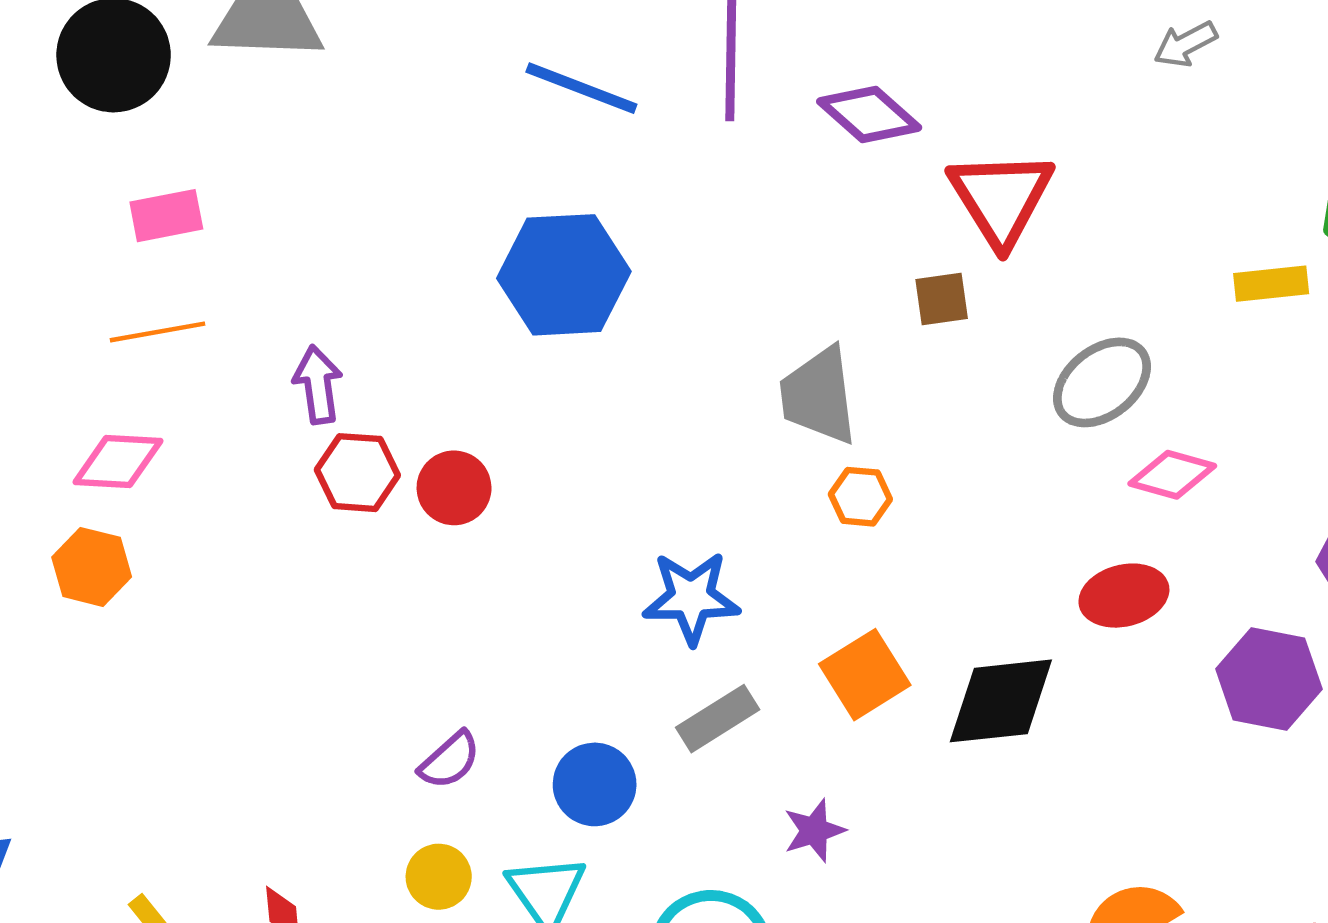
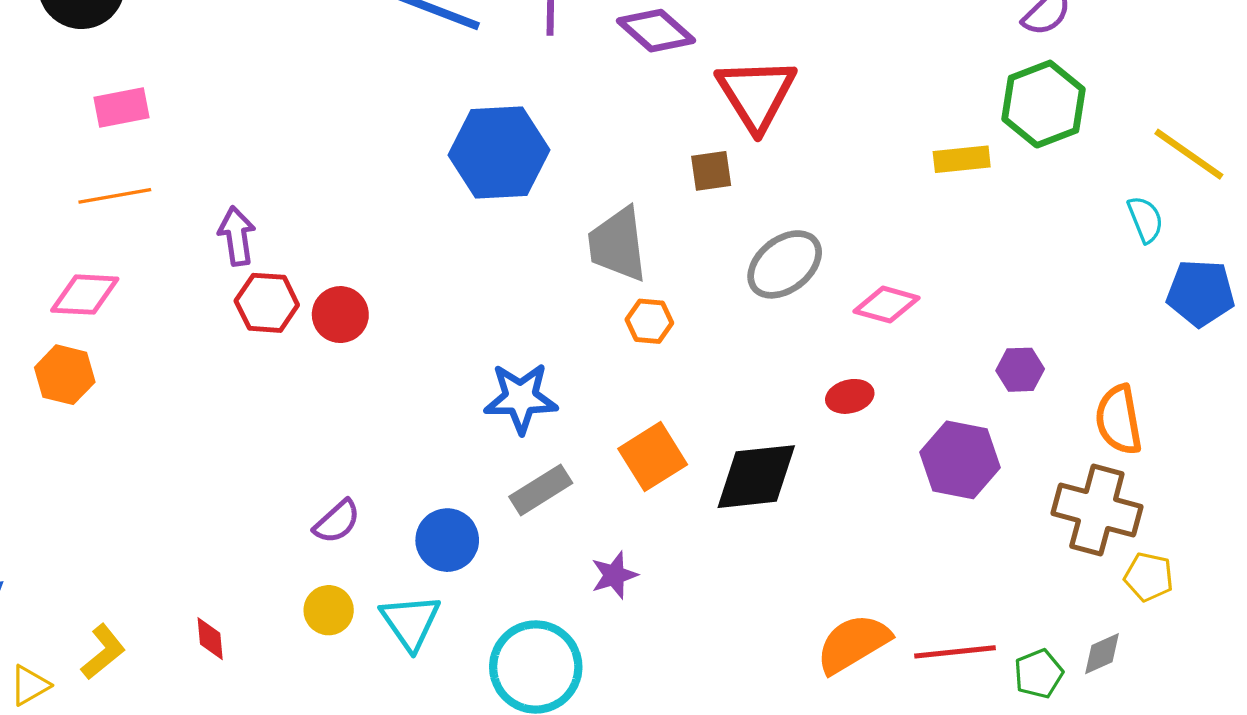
blue hexagon: (564, 275) -> (499, 153), moved
gray ellipse: (1102, 382) -> (785, 264), moved
red ellipse: (1124, 596) -> (850, 396), size x0.7

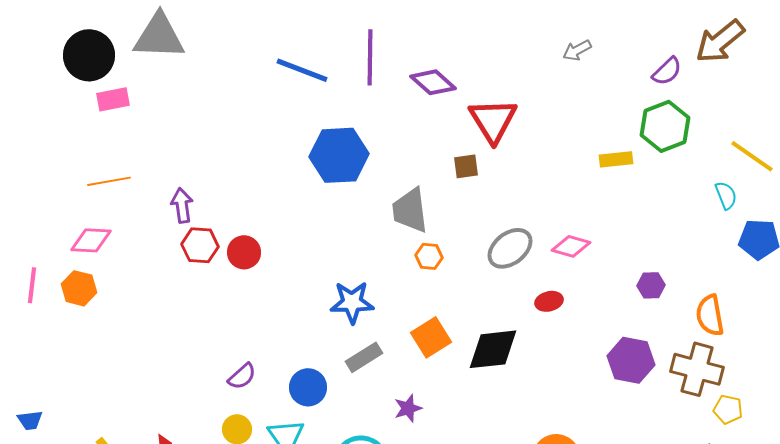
pink rectangle: (122, 107) -> (113, 99), moved
gray ellipse: (785, 264) -> (510, 248), moved
purple hexagon: (960, 460) -> (631, 360), moved

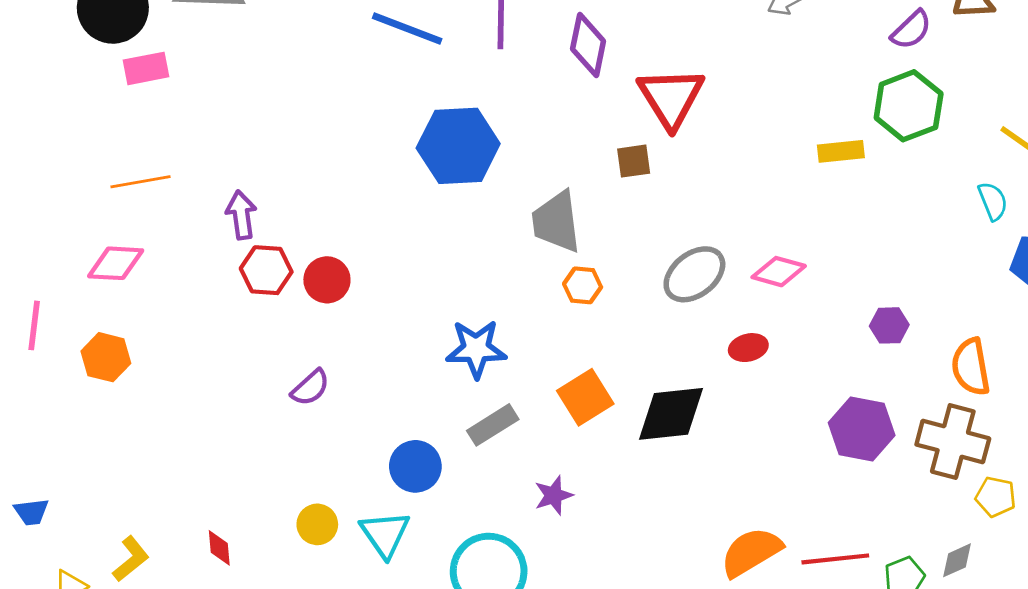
purple diamond: (433, 82) -> (588, 45), turned 60
orange hexagon: (79, 288) -> (106, 357), moved
purple semicircle: (242, 376) -> (310, 388), moved

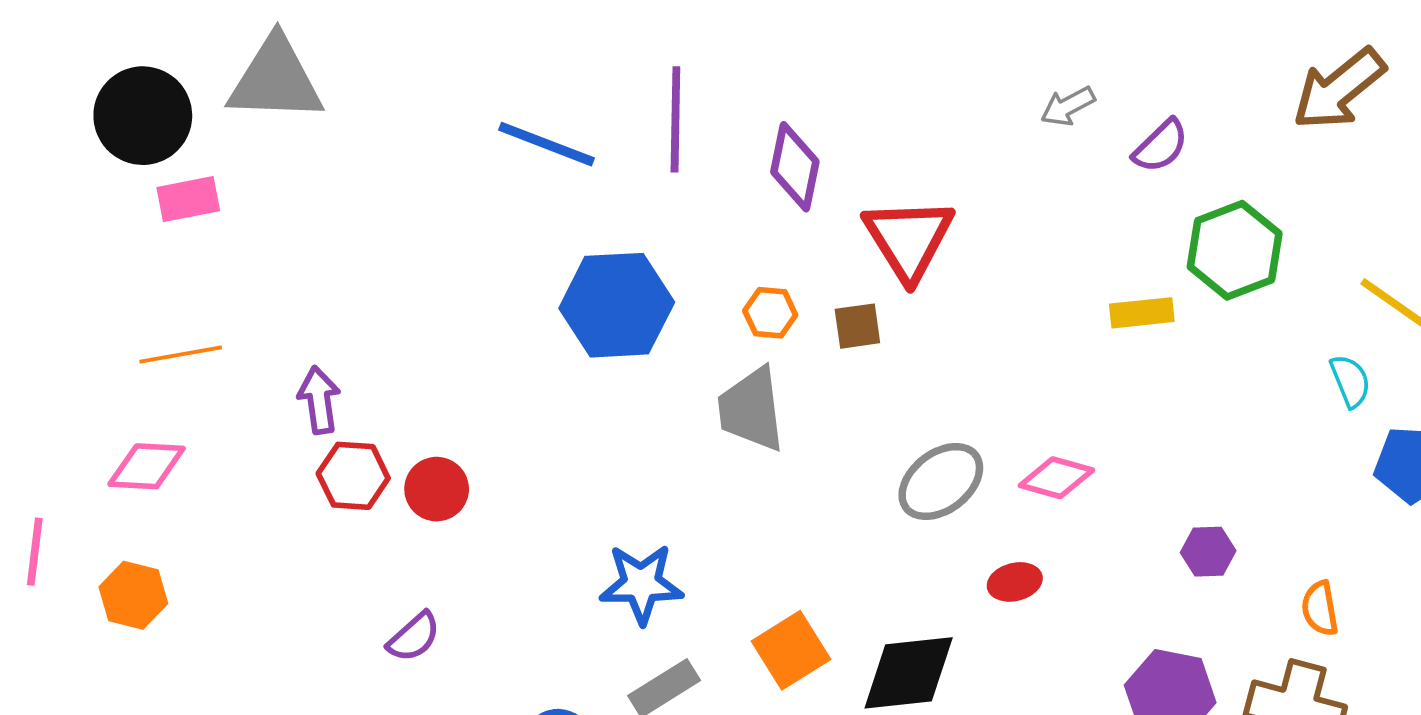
purple semicircle: (911, 30) -> (1161, 146), moved
orange hexagon: (583, 285) -> (770, 313), moved
orange semicircle: (971, 367) -> (1320, 608), size x0.7

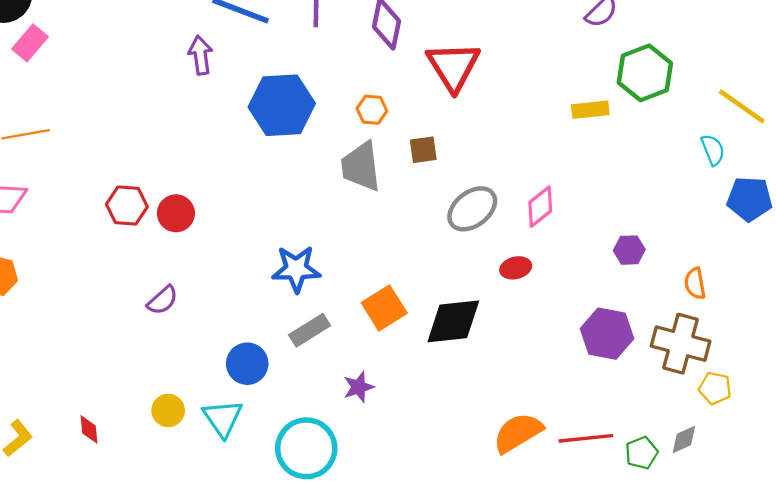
pink rectangle: (188, 199) -> (30, 43), turned -39
brown square: (857, 326) -> (423, 150), moved
purple arrow: (319, 400) -> (200, 55), moved
pink diamond: (1056, 478) -> (540, 207), turned -54

